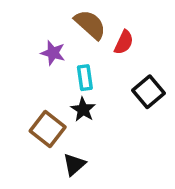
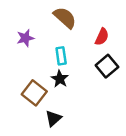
red semicircle: (124, 42) -> (102, 37), moved
purple star: (53, 53) -> (25, 38), moved, turned -30

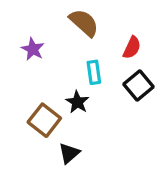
purple star: (25, 38) -> (33, 49), turned -30
cyan rectangle: (61, 56) -> (94, 72), moved

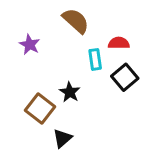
red semicircle: (132, 48) -> (119, 43), turned -114
cyan rectangle: (94, 72) -> (95, 59), moved

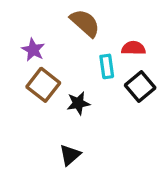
black star: (70, 92) -> (78, 103), turned 30
brown square: (40, 109) -> (43, 85), moved

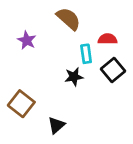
brown square: (43, 85) -> (21, 104), moved
black star: (78, 103) -> (74, 77), moved

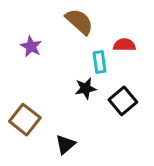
black square: (113, 70) -> (123, 101), moved

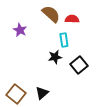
red semicircle: (124, 45) -> (72, 19), moved
brown square: (25, 120) -> (16, 94), moved

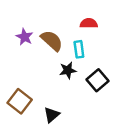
brown semicircle: (51, 14) -> (52, 41), moved
brown square: (16, 94) -> (20, 101), moved

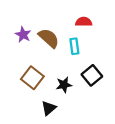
black star: (68, 70) -> (64, 85), moved
brown square: (20, 101) -> (32, 78), moved

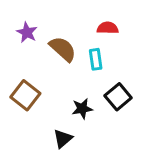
purple star: (23, 35) -> (27, 32), moved
brown square: (32, 78) -> (25, 95), moved

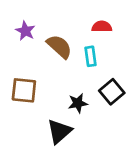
brown square: (25, 95) -> (24, 90), turned -32
black triangle: (63, 139) -> (59, 131), size x1.4

